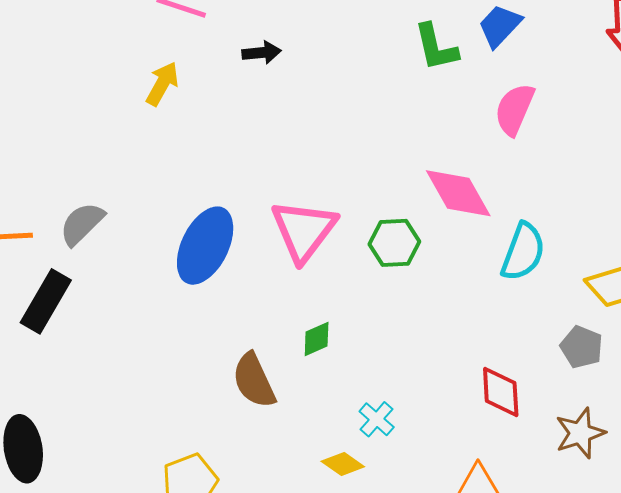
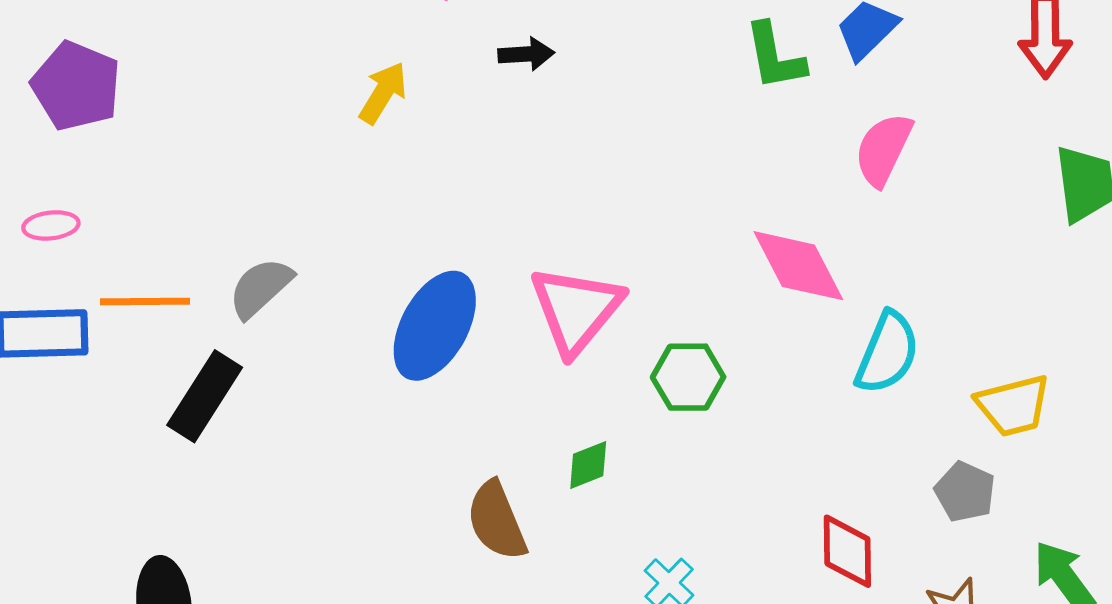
green hexagon: (394, 243) -> (688, 377), moved

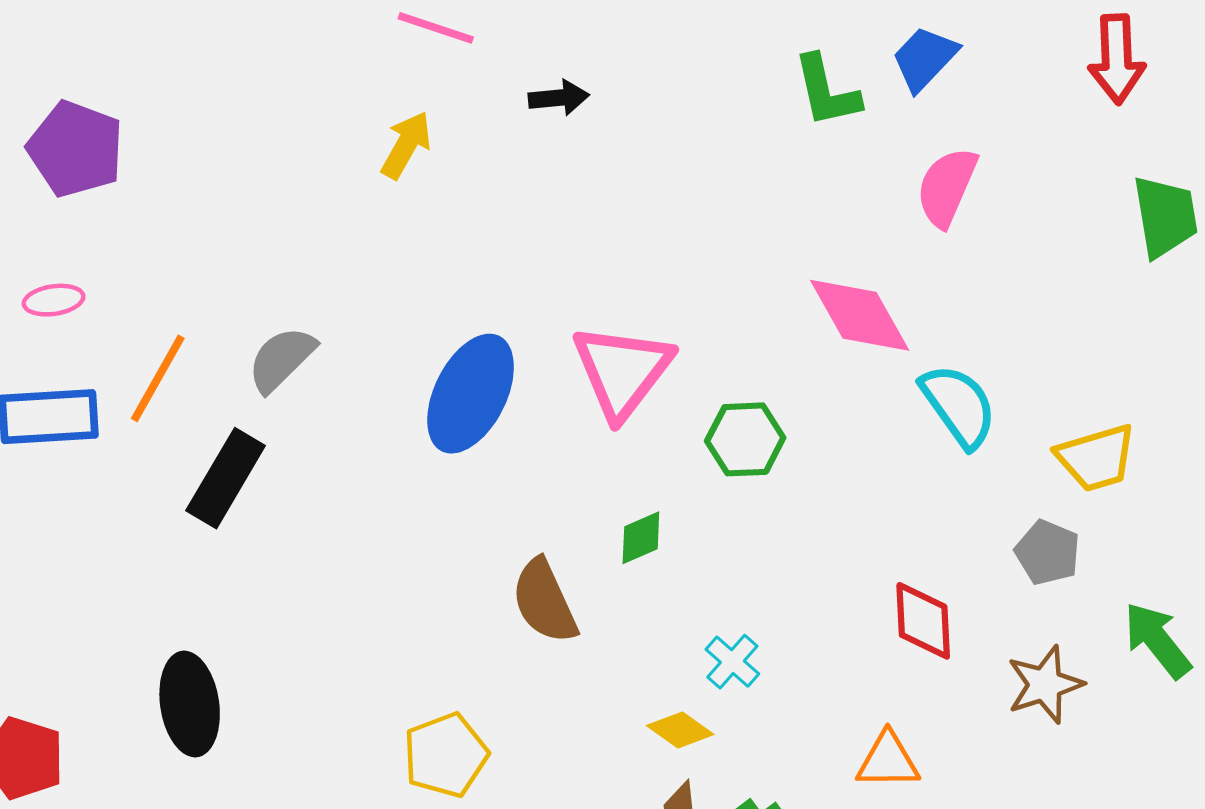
orange line: (145, 301) -> (158, 378), turned -58
cyan semicircle: (887, 353) -> (959, 406), turned -56

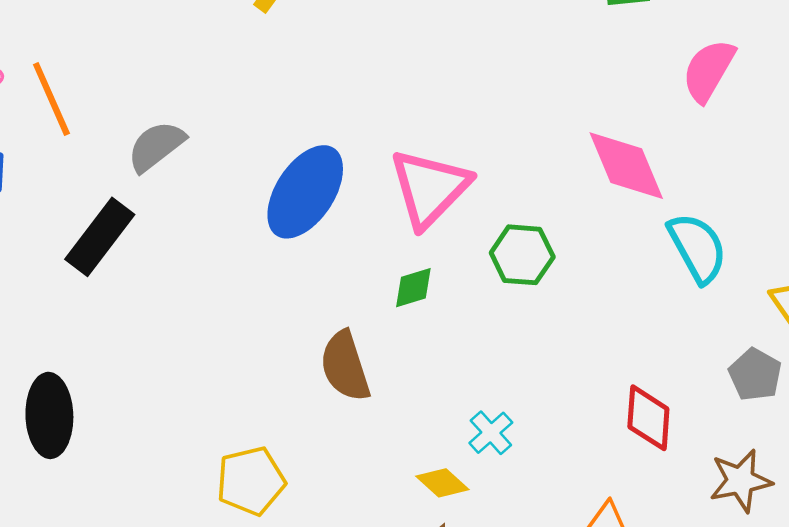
orange line: (158, 378) -> (51, 99), moved, turned -60
green diamond: (641, 538) -> (413, 288), moved

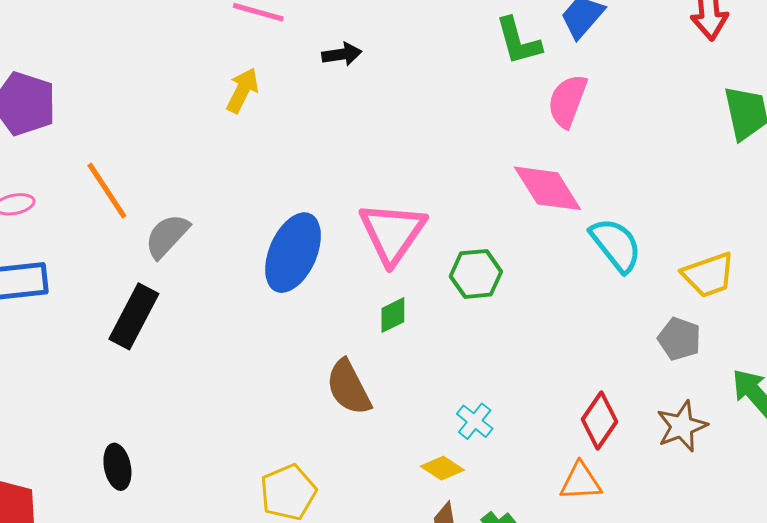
pink semicircle: (709, 70) -> (567, 101), moved
orange line: (51, 99) -> (107, 191), moved
black ellipse: (49, 415) -> (117, 467), size x0.7
red diamond: (648, 418) -> (600, 421), moved, turned 40

